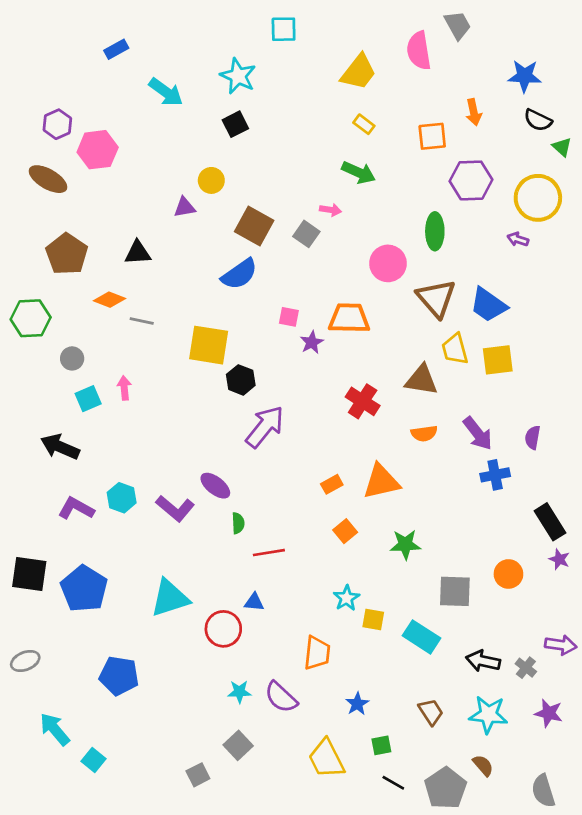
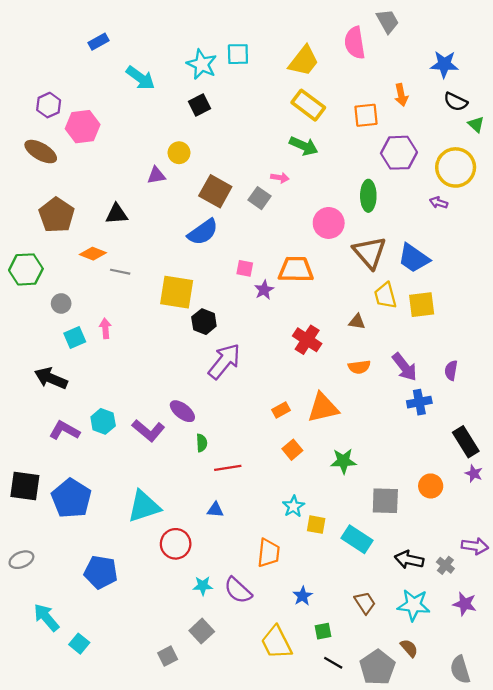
cyan square: (284, 29) -> (238, 54), moved
yellow rectangle: (364, 124) -> (308, 105), size x1.8
brown triangle: (421, 380) -> (357, 322), size x0.6
red circle: (223, 629) -> (176, 544), moved

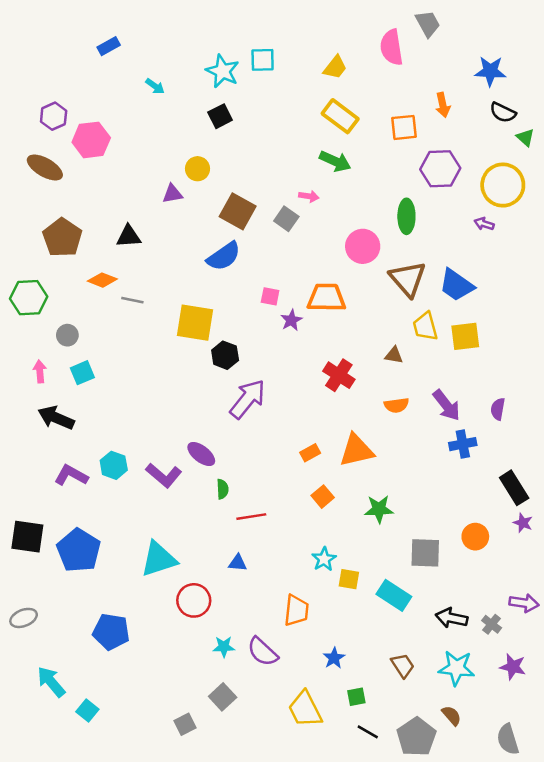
yellow trapezoid: (304, 61) -> (335, 67), size x0.7
cyan arrow: (140, 78) -> (155, 86), size x0.6
pink arrow: (105, 328) -> (40, 371), moved

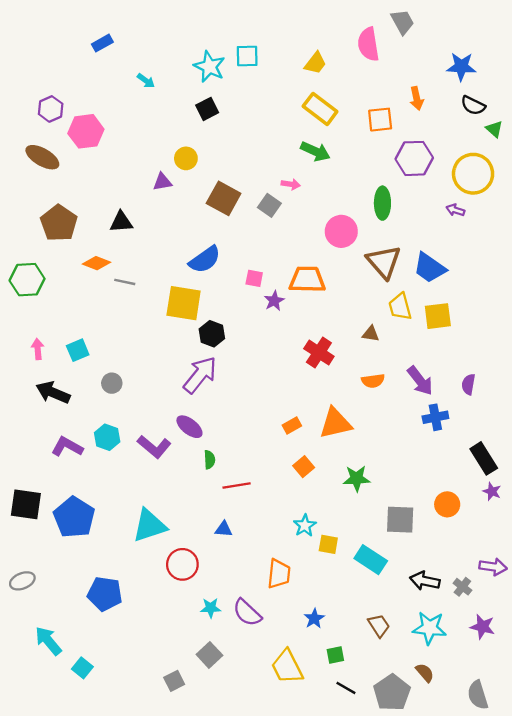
blue semicircle: (224, 256) -> (205, 260), moved
gray circle: (67, 335) -> (112, 383), moved
purple arrow: (248, 399) -> (200, 375), moved

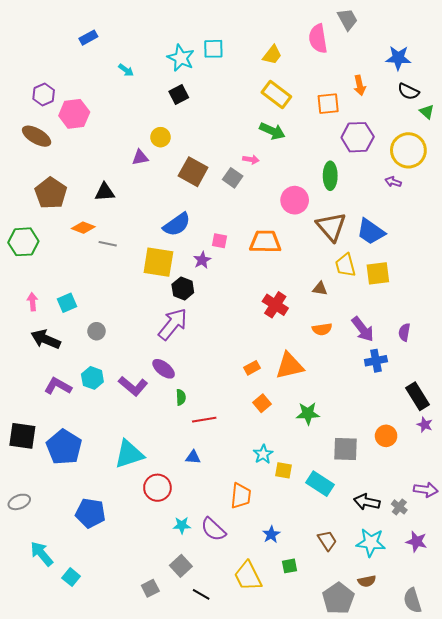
purple star: (274, 301) -> (202, 260), moved
brown semicircle: (425, 673) -> (367, 581), turned 120
black line: (346, 688) -> (201, 594), moved

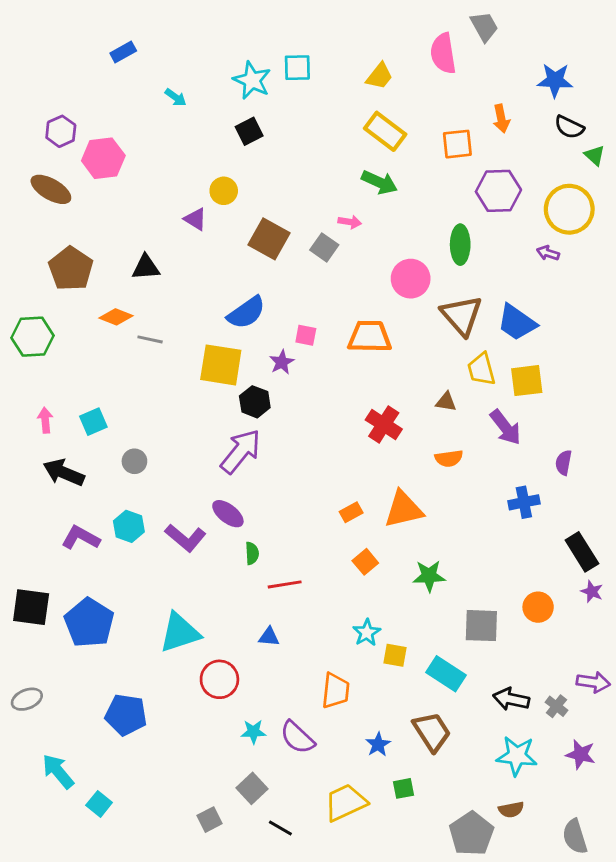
purple triangle: (140, 157) -> (195, 219), turned 42
purple arrow: (363, 329) -> (505, 427), moved
brown trapezoid: (327, 541) -> (432, 732), moved, size x1.4
yellow trapezoid: (248, 576) -> (345, 803), turned 92

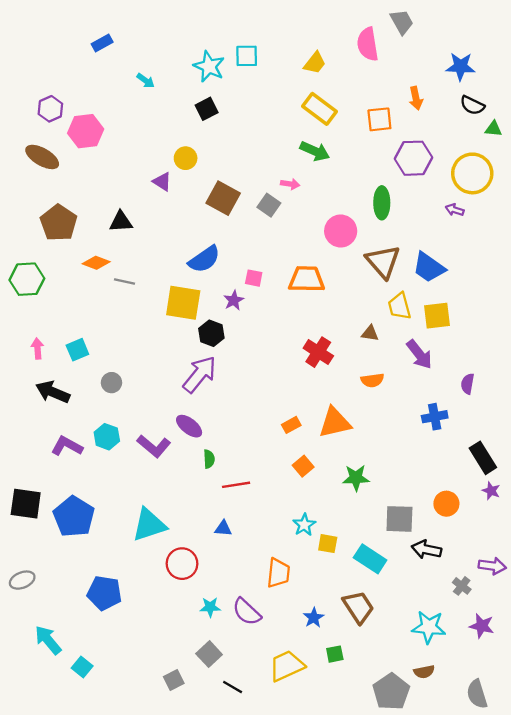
green triangle: (595, 155) -> (493, 129), turned -36
black arrow: (511, 699) -> (426, 549), moved

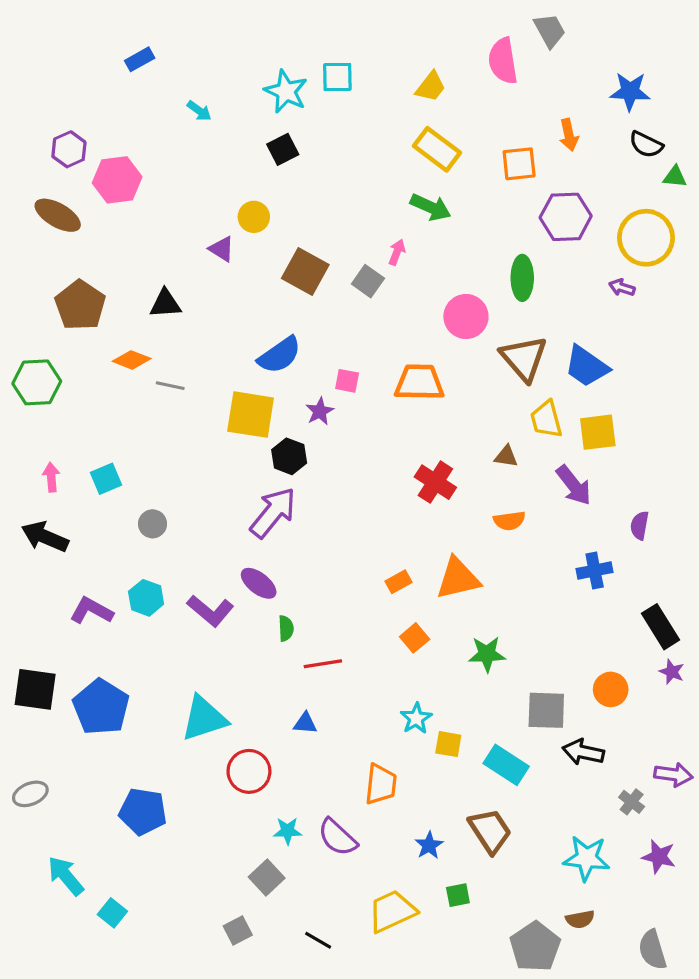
pink arrow: (290, 184) -> (397, 252), turned -78
black arrow: (53, 392) -> (45, 537), moved
gray square: (209, 654) -> (267, 877), moved

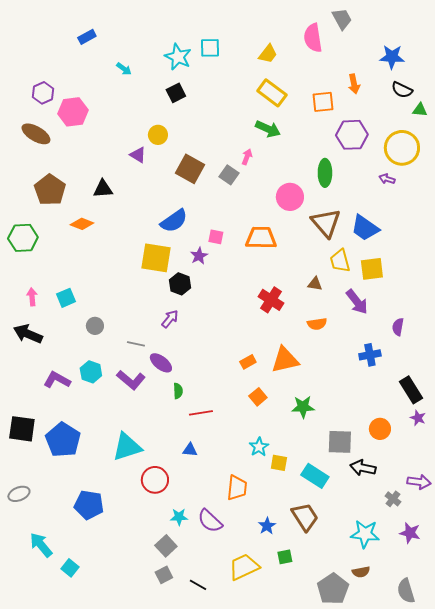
gray line: (170, 386) -> (136, 344), moved
purple arrow: (273, 513) -> (170, 319), size x0.6
gray square: (238, 931) -> (164, 575), moved

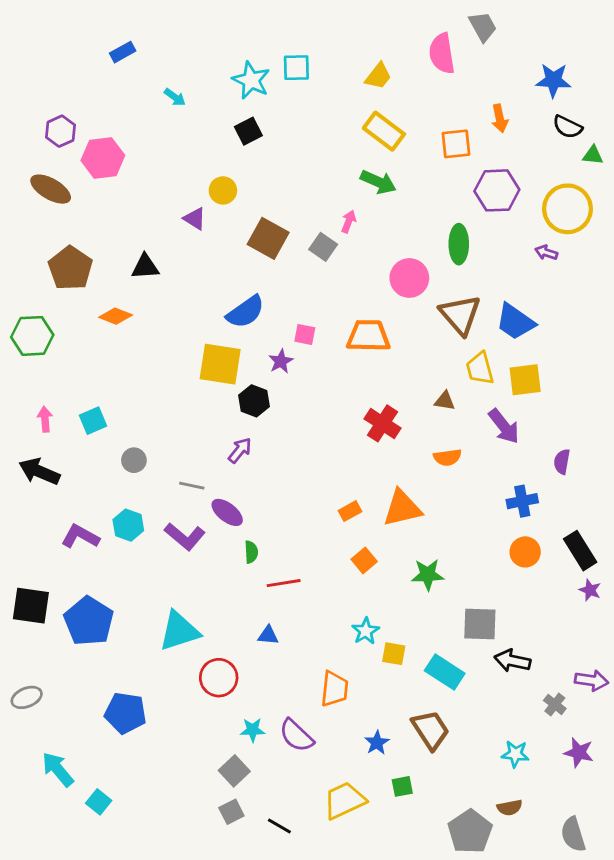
orange circle: (380, 429) -> (525, 552), moved
cyan star: (365, 534) -> (515, 754), size x0.7

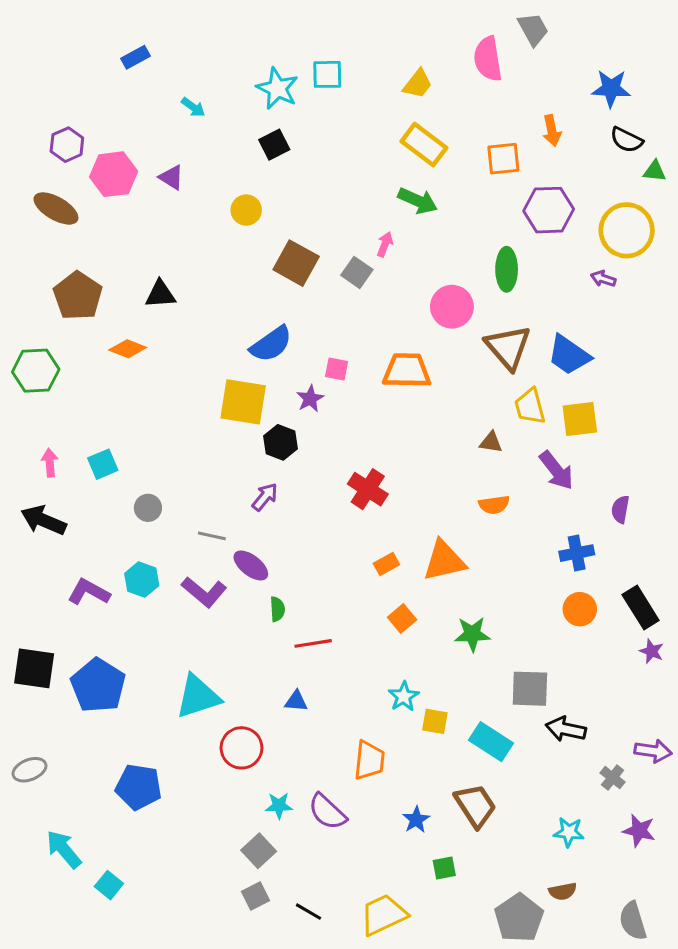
purple triangle: (195, 219) -> (171, 177), moved
red cross: (382, 423) -> (368, 489), moved
yellow trapezoid: (344, 801) -> (383, 915), moved

